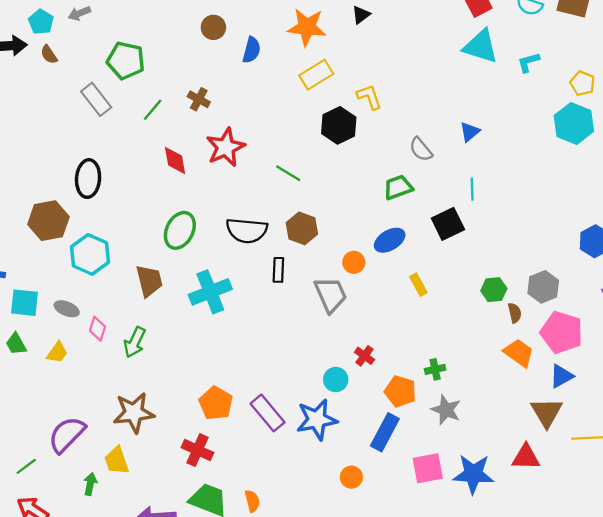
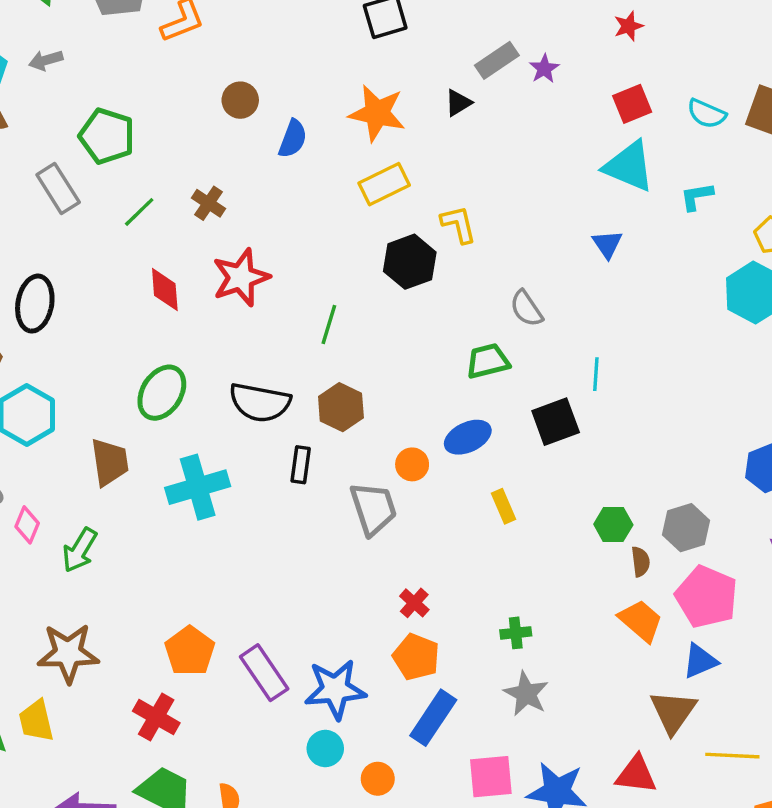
blue triangle: (470, 132) -> (607, 244), moved, turned -30
green line: (288, 173) -> (329, 324), turned 70
cyan circle: (336, 379) -> (325, 748), moved
orange pentagon: (400, 391) -> (416, 657), moved

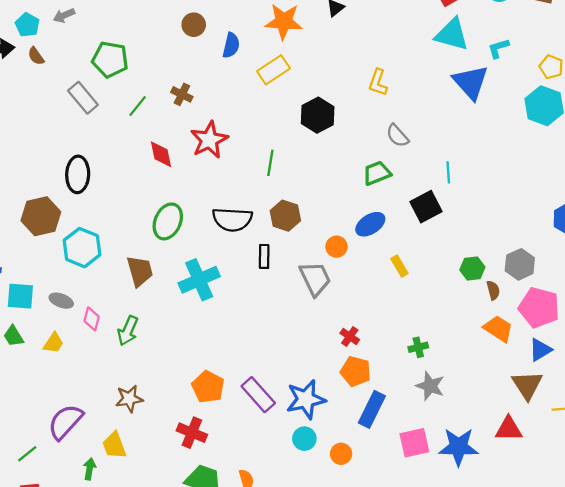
yellow rectangle: (384, 184) -> (273, 70), moved
yellow L-shape: (459, 224) -> (378, 82), moved, turned -140
blue triangle: (607, 244) -> (471, 82), moved, size x1.8
brown star: (68, 653) -> (129, 399), size x0.7

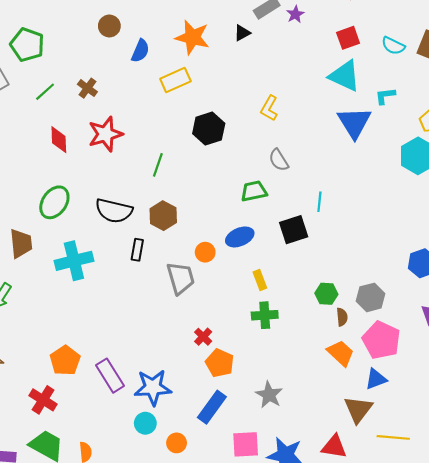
green cross: (418, 347) -> (265, 315), moved, size x1.4
orange pentagon: (356, 371) -> (220, 363), moved

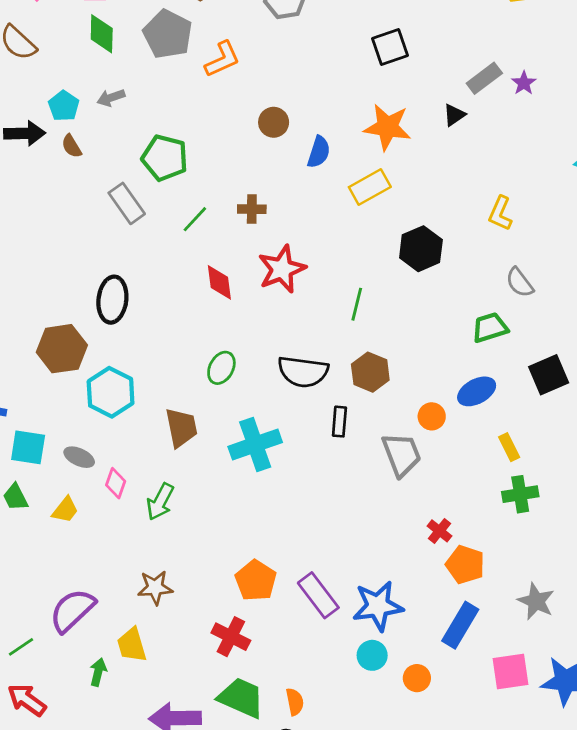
brown cross: (87, 88) -> (252, 209), turned -30
green ellipse: (54, 202) -> (221, 368), size x0.7

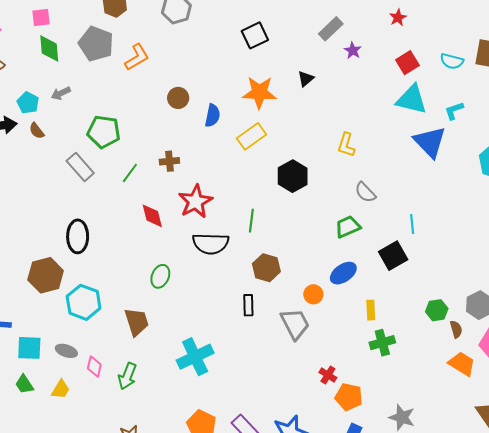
gray rectangle: (484, 78) -> (331, 29), moved
black semicircle: (303, 372) -> (211, 244), moved
cyan cross: (255, 444) -> (195, 357), moved
yellow rectangle: (509, 447) -> (371, 310), turned 30

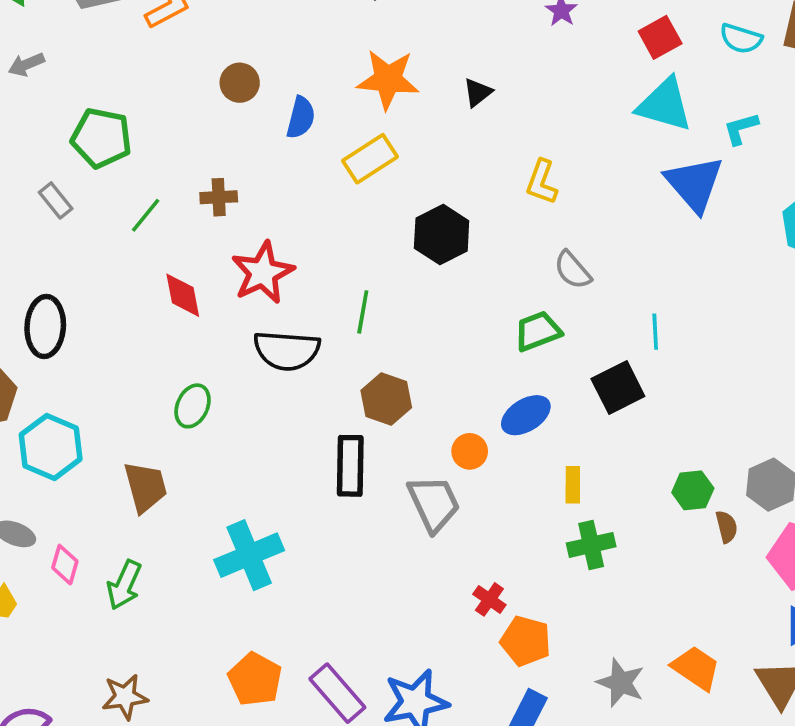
black triangle: (306, 79) -> (478, 92), moved
gray rectangle: (80, 167) -> (56, 200), size x0.7
black rectangle: (248, 305) -> (350, 466), size x1.5
orange trapezoid: (462, 364) -> (696, 668), moved

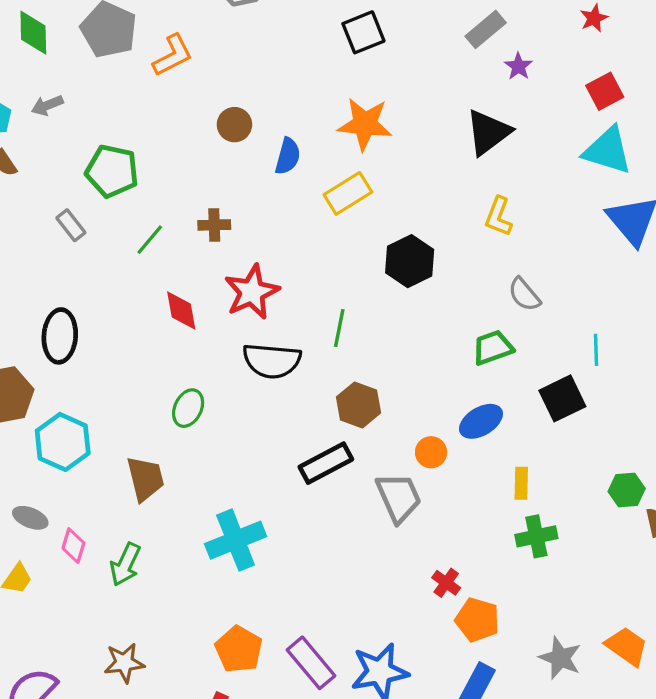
black triangle: (478, 92) -> (488, 132), moved, size x1.8
black rectangle: (350, 466) -> (326, 463), turned 60

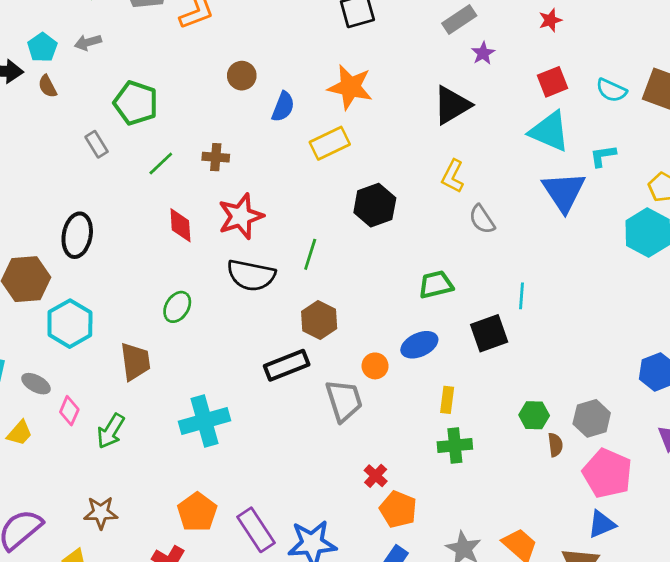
gray semicircle: (524, 294) -> (482, 219), moved

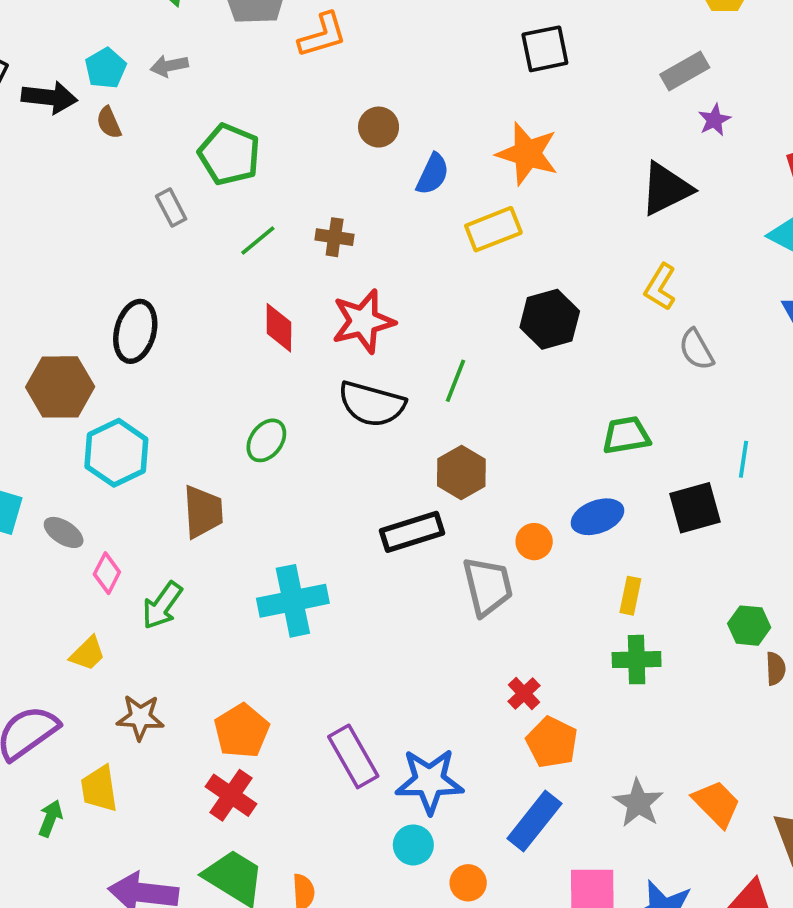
yellow trapezoid: (20, 433) -> (88, 654), moved
orange pentagon: (197, 512) -> (242, 731), moved

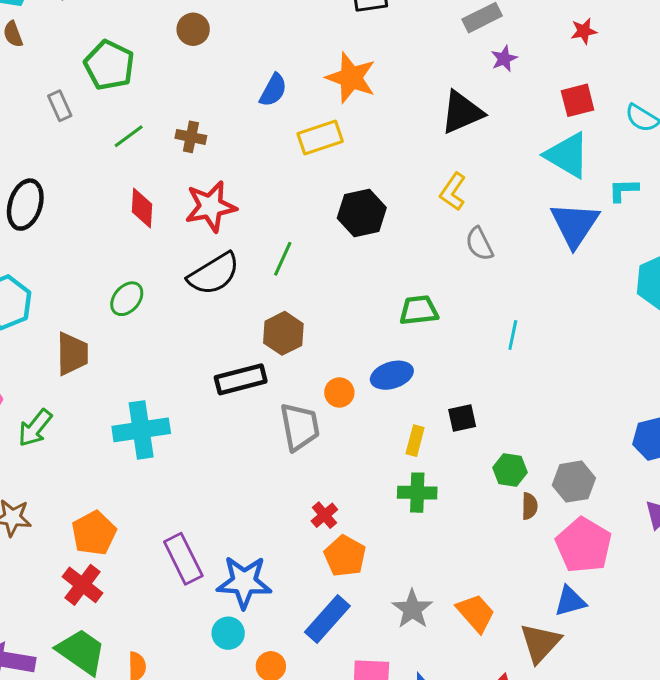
brown circle: (379, 127) -> (193, 29), moved
black semicircle: (372, 404) -> (214, 274), turned -50
black square: (695, 508) -> (462, 418), moved, size x0.7

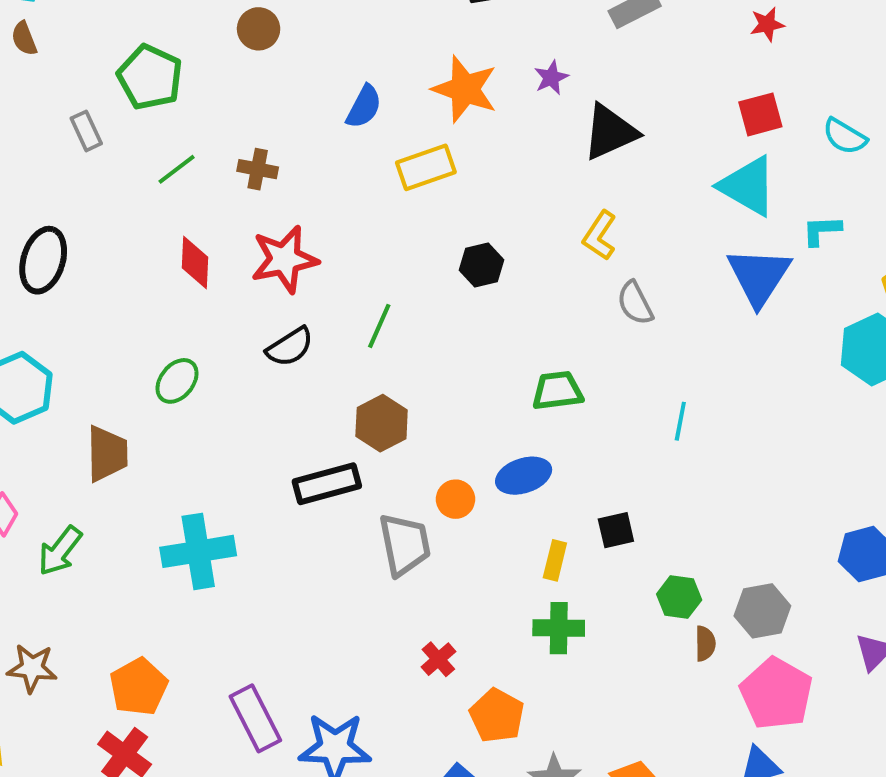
purple star: (504, 59) -> (551, 78), moved
black hexagon: (362, 213) -> (481, 265), size x0.7
black semicircle: (214, 274) -> (290, 347), size x0.7
orange pentagon: (345, 556) -> (497, 716), moved

